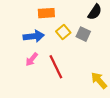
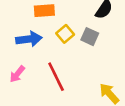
pink arrow: (32, 59) -> (17, 74), moved

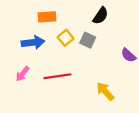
red line: (56, 77) -> (57, 76), turned -72

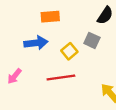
yellow square: (66, 38) -> (69, 51), moved
pink arrow: (23, 74) -> (14, 76), moved

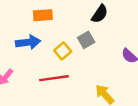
gray square: (92, 40) -> (86, 40), turned 35

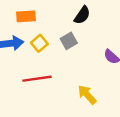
yellow square: (63, 51) -> (39, 43), moved

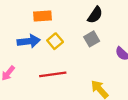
gray square: (69, 41) -> (92, 39), moved

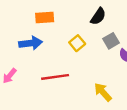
gray square: (92, 39) -> (111, 41), moved
yellow square: (55, 41) -> (77, 43), moved

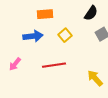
yellow square: (77, 43) -> (65, 35), moved

